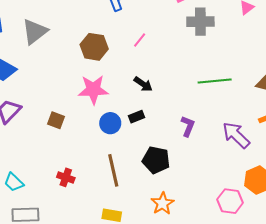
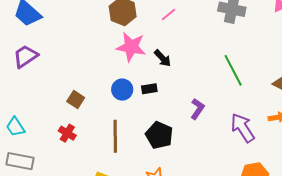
green line: (215, 81) -> (233, 70), turned 56
pink star: (93, 90) -> (131, 47), moved
brown square: (56, 120) -> (76, 99), moved

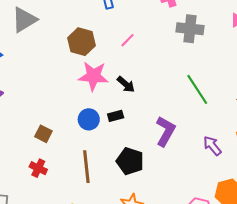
purple L-shape: (197, 109) -> (165, 131), size x1.4
purple arrow: (243, 128) -> (212, 146), size x0.7

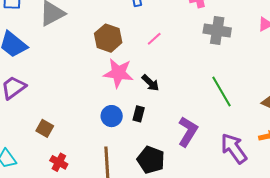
black rectangle: (116, 116) -> (139, 114), turned -63
brown square: (43, 134) -> (45, 128), moved
purple arrow: (212, 146) -> (234, 148), size x1.5

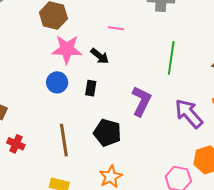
pink line: (154, 39) -> (116, 28), moved, turned 56
green line: (221, 91) -> (171, 58), turned 44
blue circle: (112, 116) -> (57, 82), moved

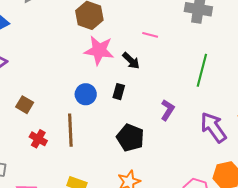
blue circle: (57, 82) -> (86, 94), moved
purple L-shape: (141, 101) -> (168, 110), size x0.7
brown line: (64, 140) -> (70, 130), moved

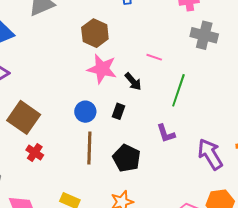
green line: (202, 70) -> (178, 90), moved
brown square: (25, 105) -> (24, 117), size x1.8
purple L-shape: (168, 110) -> (166, 133), turned 125
brown line: (70, 130) -> (89, 148), moved

